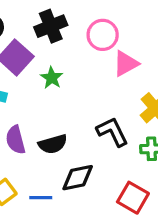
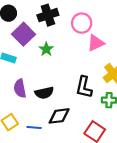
black L-shape: (112, 132) -> (84, 87), turned -145

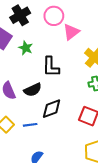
black L-shape: (84, 87) -> (51, 67), moved

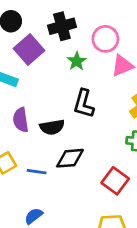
green star: (26, 48) -> (77, 61), moved

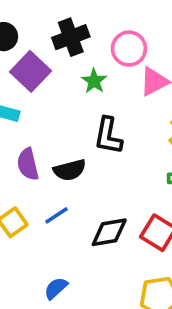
black diamond: (70, 158) -> (109, 232), moved
blue line: (37, 172) -> (57, 215), moved, turned -36

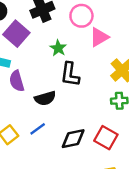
green star: (94, 81) -> (58, 48), moved
purple semicircle: (28, 164) -> (17, 81), moved

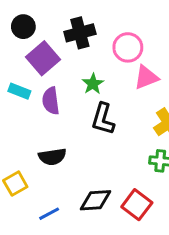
purple semicircle: (17, 81) -> (51, 101), moved
black semicircle: (45, 98) -> (52, 157), moved
blue line: (38, 129) -> (49, 214), moved

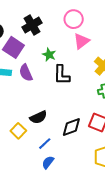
pink circle: (128, 47) -> (74, 19), moved
black semicircle: (52, 157) -> (38, 117), moved

